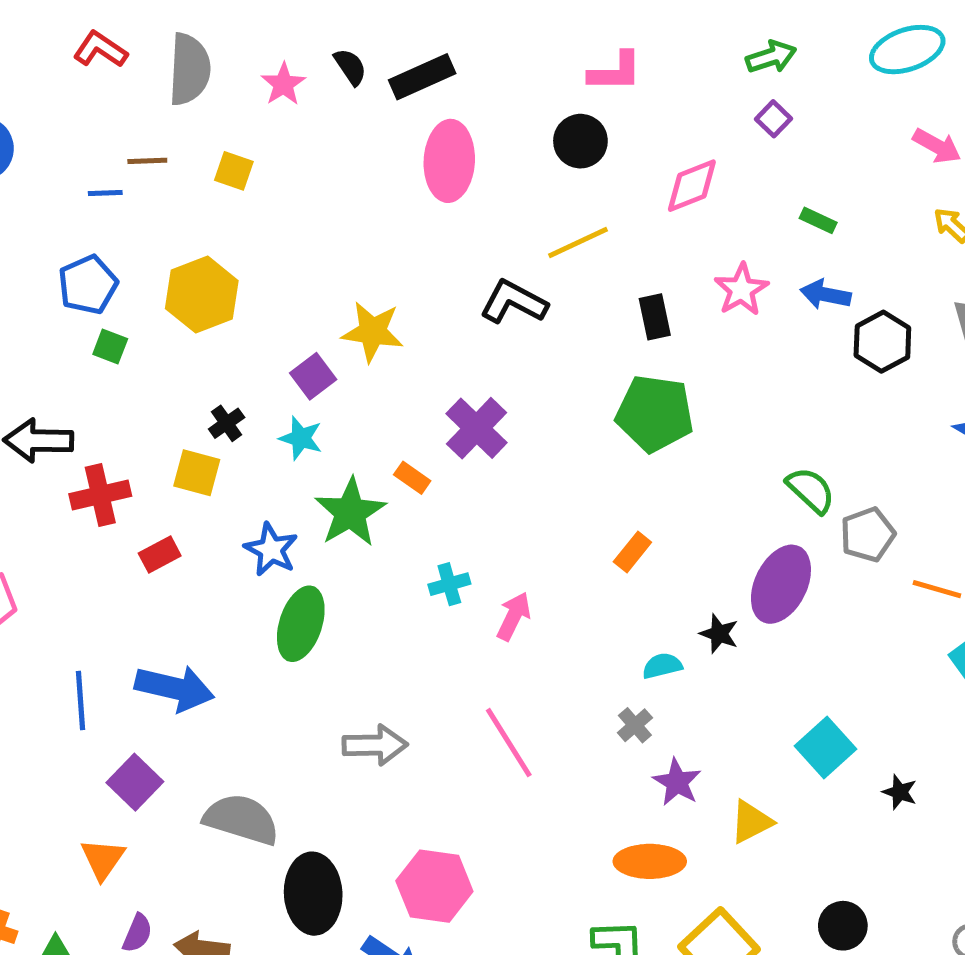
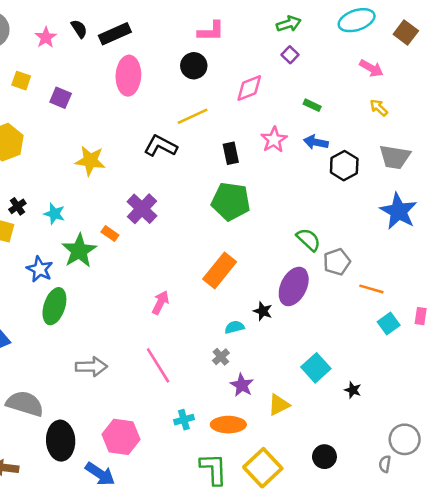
purple square: (313, 376) -> (61, 98), moved, turned -30
orange rectangle: (632, 552) -> (220, 270), size x1.8
cyan cross: (449, 584) -> (184, 420), moved

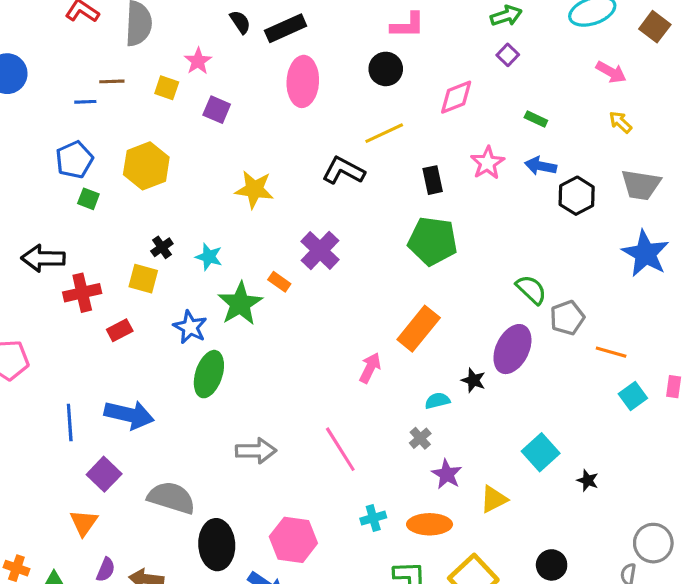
pink star: (46, 37) -> (198, 61), moved
pink arrow: (160, 302) -> (370, 368), moved

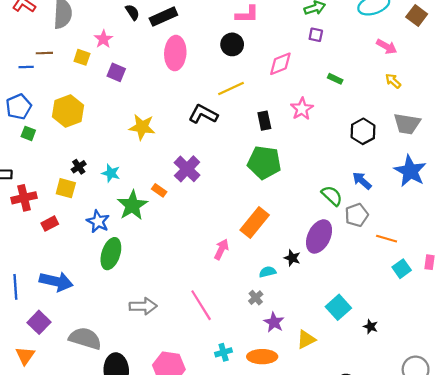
purple square: (508, 55) -> (316, 35), turned -32
blue arrow: (541, 166) -> (362, 181), moved, turned 30

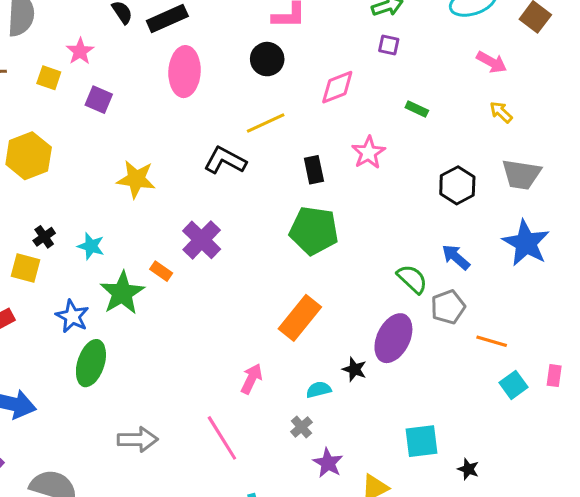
pink arrow: (221, 249) -> (252, 379), moved
cyan square: (338, 307) -> (422, 441), turned 35

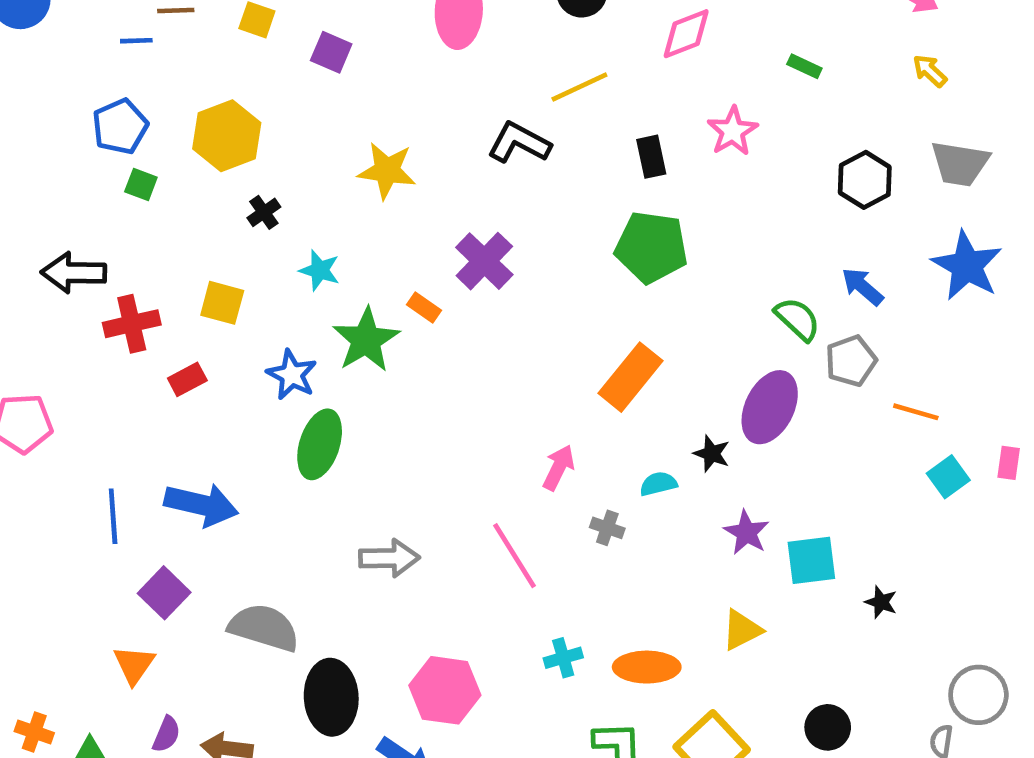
black cross: (44, 237) -> (264, 212), moved
gray cross: (301, 427) -> (607, 528), moved, turned -30
purple star: (328, 463) -> (746, 532), moved

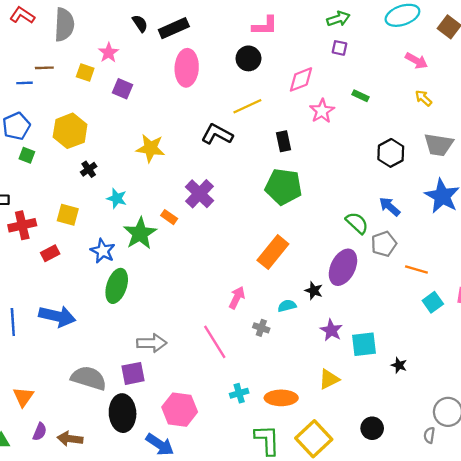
pink star: (733, 131) -> (322, 111), moved
purple square: (164, 593) -> (133, 373), moved, turned 35

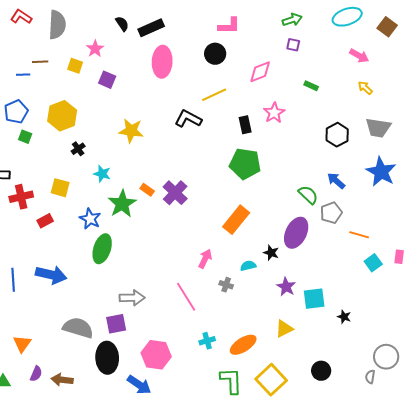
pink star: (322, 111) -> (274, 113), moved
purple cross: (199, 194) -> (175, 193), moved
orange ellipse: (281, 398) -> (243, 345), turned -32

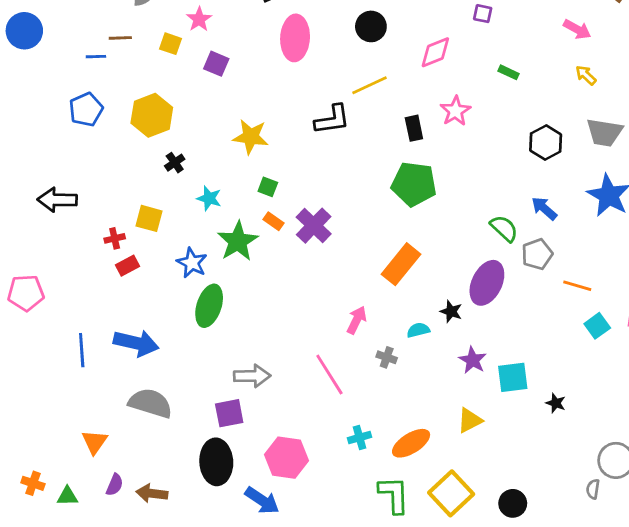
black L-shape: (188, 119) -> (332, 120), turned 144
green square: (25, 137) -> (268, 187), moved
red cross: (21, 197) -> (115, 238), moved, size x0.6
gray semicircle: (78, 328) -> (150, 403), moved
black circle: (321, 371) -> (513, 503), moved

